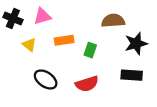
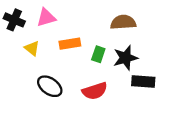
black star: (136, 44) -> (126, 58), moved

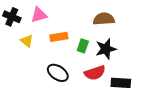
black rectangle: (143, 82) -> (121, 83), moved
black ellipse: (50, 86) -> (58, 73), moved
red semicircle: (95, 91) -> (95, 73), moved

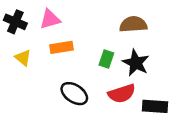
orange rectangle: (59, 37) -> (61, 47), moved
yellow triangle: (27, 41) -> (23, 58), moved
black star: (106, 49) -> (136, 63), turned -30

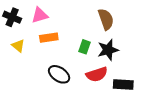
brown semicircle: (133, 24) -> (106, 19), turned 75
black star: (136, 63) -> (108, 50), turned 30

